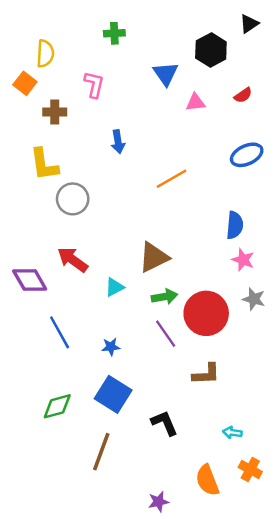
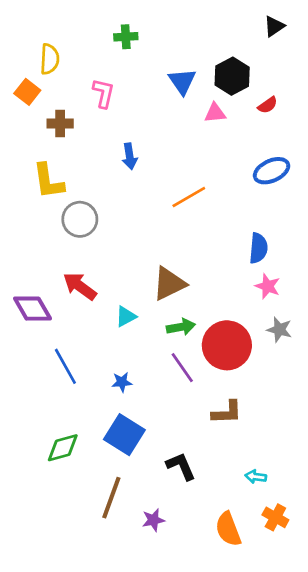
black hexagon: (211, 50) -> (232, 76), moved
purple star: (158, 502) -> (153, 520), moved

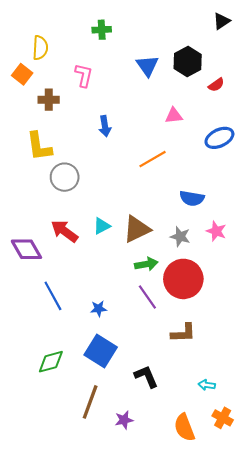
pink triangle: (215, 113) -> (174, 116), moved
blue semicircle: (258, 248) -> (192, 198), moved, turned 95
cyan triangle: (126, 316) -> (102, 226), moved
gray star: (279, 330) -> (180, 237), moved

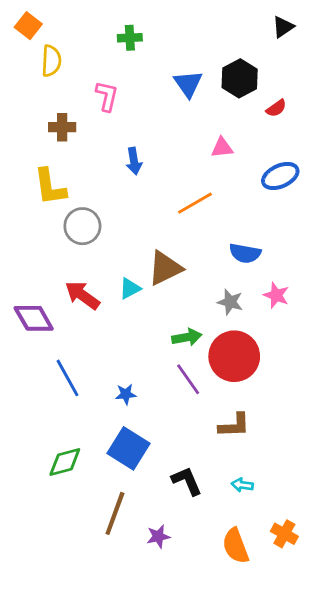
orange square: (22, 74) -> (28, 26), moved
brown triangle: (137, 229) -> (165, 268), moved
cyan arrow: (207, 385) -> (242, 485), moved

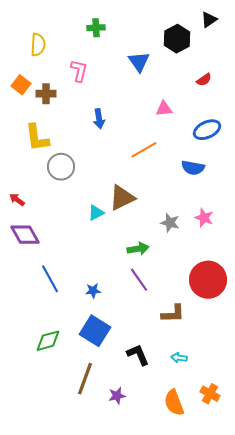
orange square: (28, 26) -> (21, 85), moved
black hexagon: (240, 78) -> (177, 39), moved
blue semicircle: (245, 253) -> (193, 168), moved
red arrow: (82, 295) -> (17, 200), moved, size x0.6
red circle: (234, 356) -> (208, 280), moved

